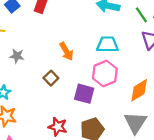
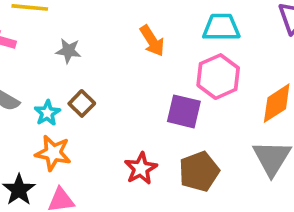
brown square: (51, 78) -> (82, 103), moved
red star: (58, 127) -> (141, 168), turned 30

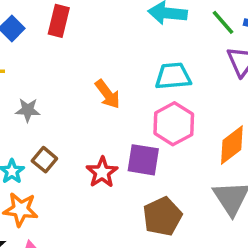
red star: (141, 168) -> (102, 172), moved

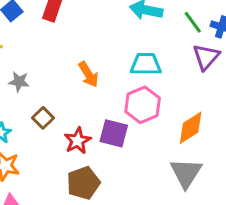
brown square: (44, 160) -> (43, 118), moved
brown pentagon: (162, 216) -> (83, 183), moved

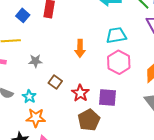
orange arrow: (88, 74) -> (80, 48), turned 42
purple square: (114, 133) -> (107, 98), moved

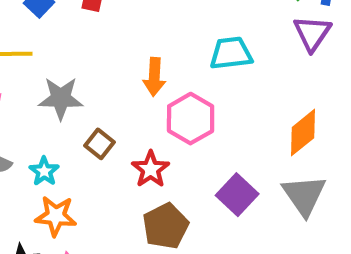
gray star: (35, 61) -> (61, 98), size x1.5
pink hexagon: (119, 62) -> (191, 119), moved
purple square: (107, 98) -> (237, 195), moved, turned 36

